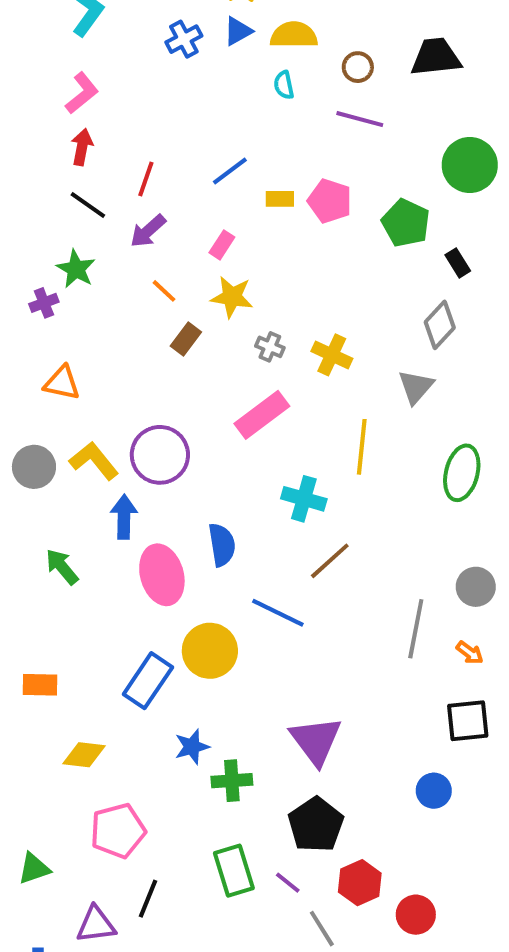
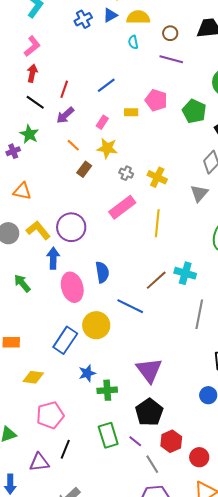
yellow rectangle: (280, 199) -> (131, 112), moved
yellow line: (362, 447) -> (157, 223), moved
cyan cross: (304, 499) -> (185, 273), moved

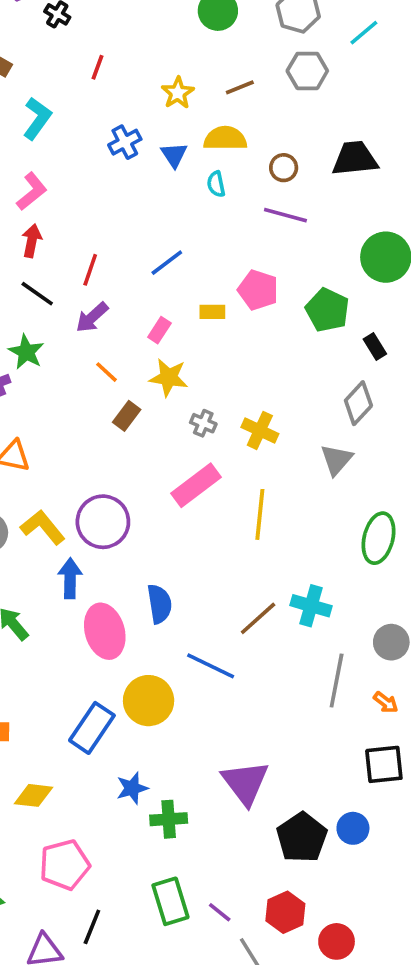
blue triangle: (110, 15) -> (174, 155), moved, turned -35
black pentagon: (149, 412) -> (302, 837), moved

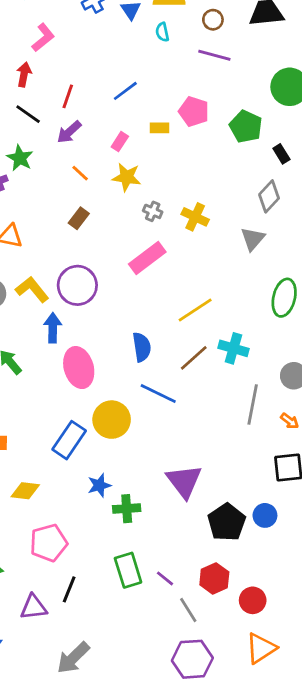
pink L-shape: (32, 191) -> (43, 38), moved
brown rectangle: (127, 416) -> (79, 218), moved
yellow line: (260, 514) -> (195, 310), moved, turned 51
blue semicircle: (159, 604) -> (142, 347), moved

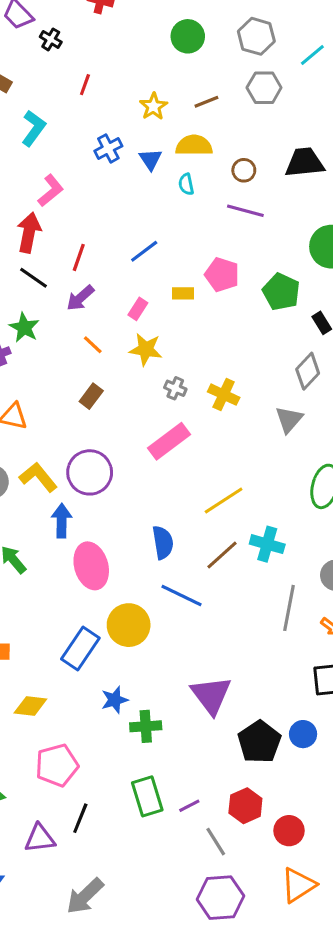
red arrow: (24, 74) -> (29, 233), size x1.4
purple line: (165, 578) -> (189, 806), turned -66

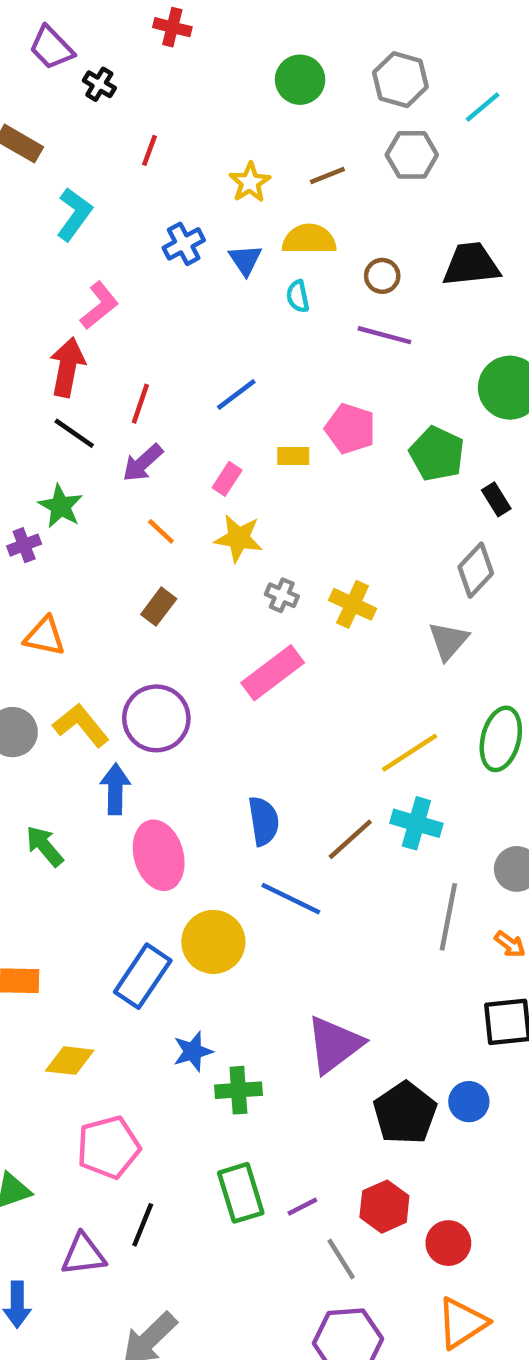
yellow line: (224, 500) -> (410, 753), moved
purple triangle: (211, 695) -> (334, 1045), turned 30

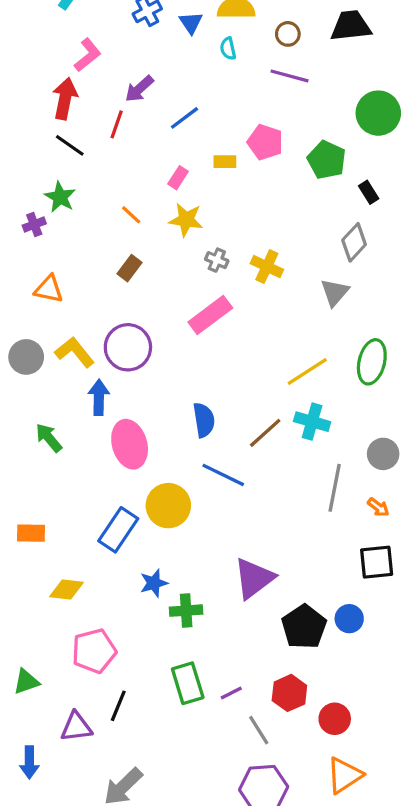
purple arrow: (143, 463) -> (139, 89), moved

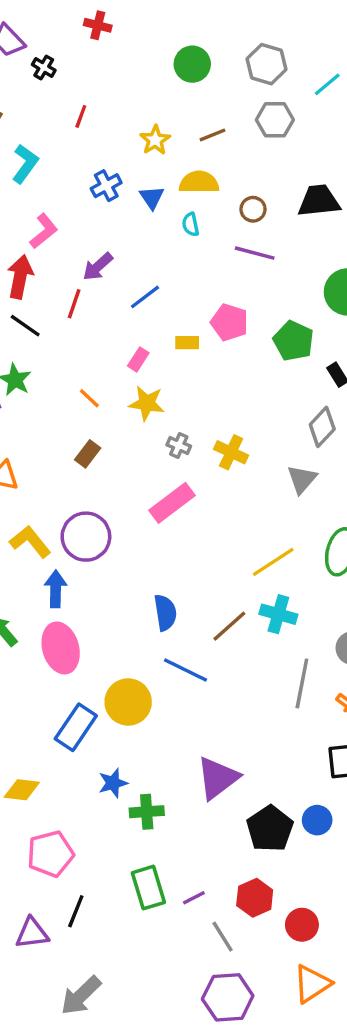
pink ellipse: (130, 444) -> (61, 648), moved

